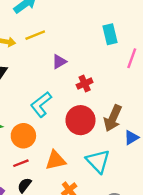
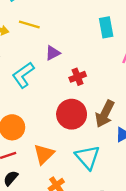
yellow line: (35, 35) -> (29, 25), turned 36
cyan L-shape: (41, 104) -> (23, 75), moved
orange triangle: (56, 160) -> (44, 154), turned -35

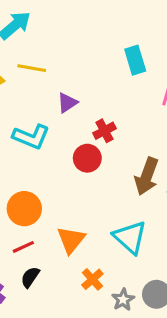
cyan L-shape: (23, 75) -> (31, 137), turned -116
red circle: (72, 114) -> (87, 158), moved, size x0.7

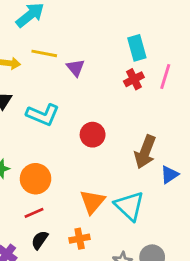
purple triangle: (67, 103) -> (76, 68), moved, turned -36
red cross: (104, 131) -> (134, 79), moved
orange triangle: (71, 240) -> (92, 202), moved
orange cross: (92, 279) -> (80, 239), moved, turned 30

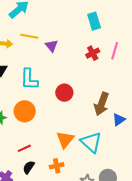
cyan rectangle: (137, 48) -> (94, 21), moved
cyan L-shape: (43, 115) -> (29, 79), turned 70
orange circle: (36, 179) -> (25, 111), moved

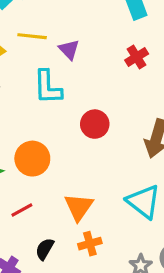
cyan L-shape: (29, 79) -> (48, 87), moved
orange triangle: (65, 140) -> (79, 207), moved
red line: (24, 148) -> (22, 210), moved

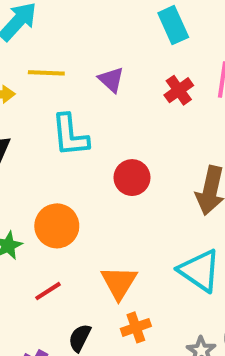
purple triangle: (69, 50) -> (111, 80), moved

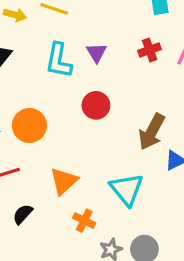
purple triangle: (111, 80) -> (96, 53), moved
orange cross: (136, 327) -> (84, 221), moved, turned 30

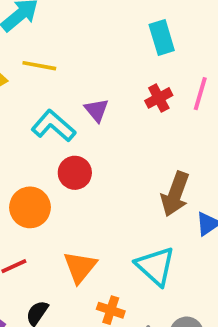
cyan L-shape: (59, 61) -> (53, 126), turned 129
red circle: (96, 105) -> (75, 173), moved

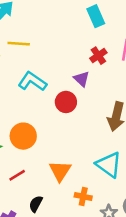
purple triangle: (97, 110) -> (82, 79), moved
red circle: (75, 173) -> (66, 102), moved

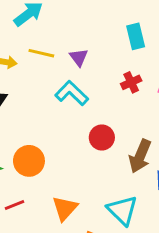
purple triangle: (82, 79) -> (79, 57), moved
cyan L-shape: (32, 82) -> (72, 93), moved
red circle: (66, 102) -> (102, 137), moved

